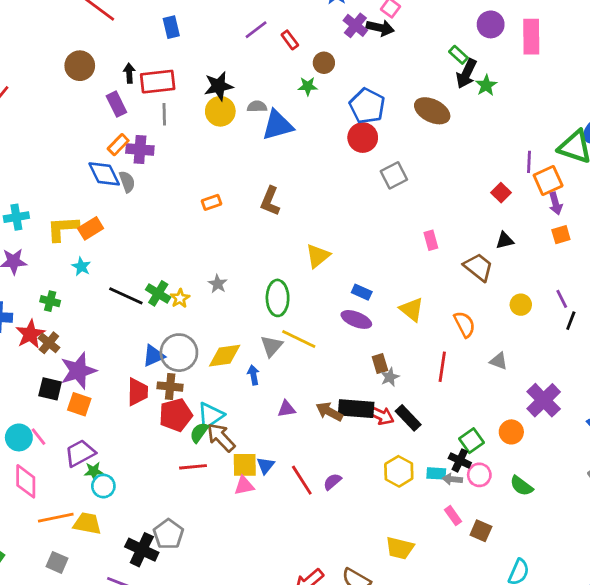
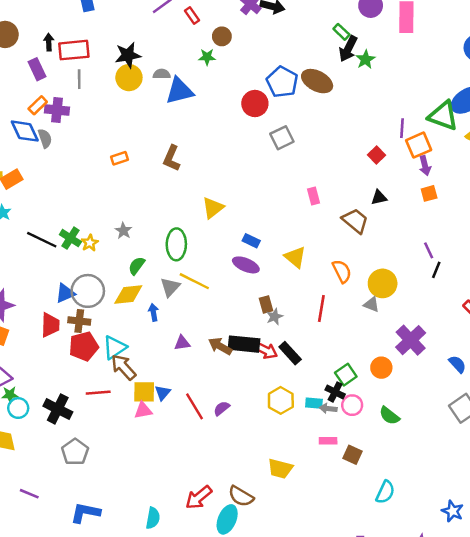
blue pentagon: (367, 106) -> (282, 82), moved
yellow circle: (521, 305) -> (383, 283), moved, size x1.5
green semicircle: (199, 433) -> (137, 266), moved
pink rectangle: (453, 516) -> (328, 441), turned -56
black cross: (142, 550) -> (58, 409), moved

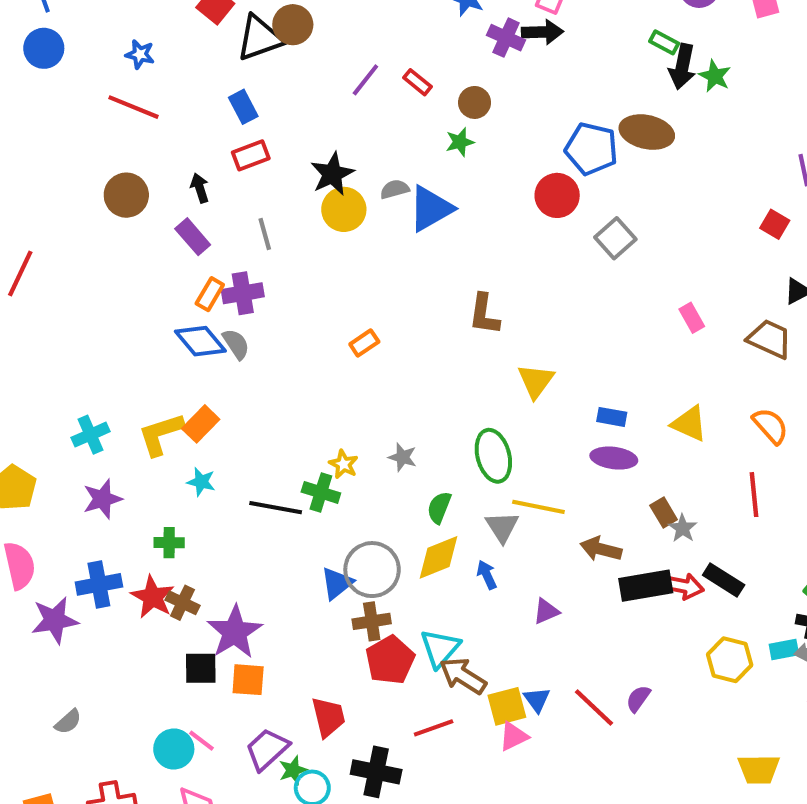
red rectangle: (74, 50) -> (251, 155), moved, size x0.7
brown L-shape: (172, 158) -> (484, 314), moved
yellow star: (90, 243) -> (344, 464), moved
red trapezoid: (50, 325) -> (328, 717), moved
brown arrow: (220, 346) -> (601, 549), moved

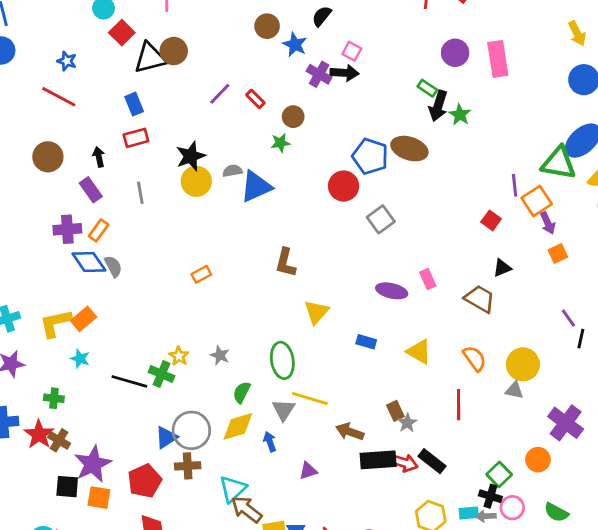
purple cross: (243, 293) -> (67, 229), moved
purple ellipse: (614, 458) -> (392, 291), moved
red pentagon: (390, 660) -> (145, 481), moved

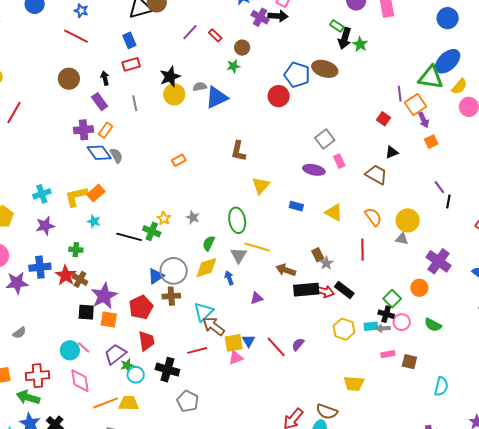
gray square: (381, 219) -> (325, 139), moved

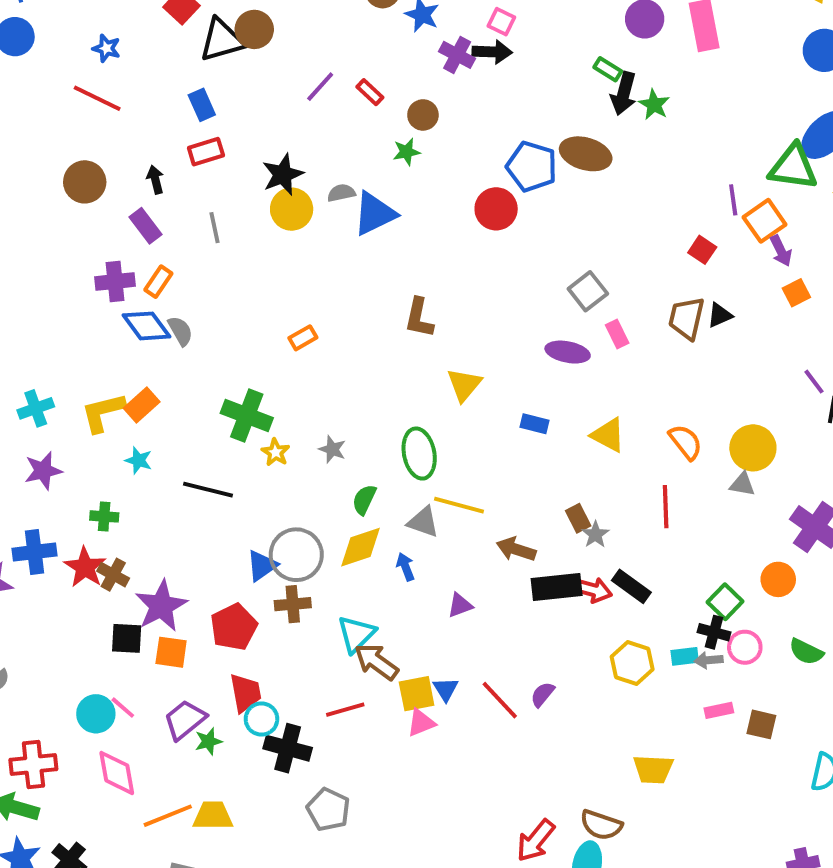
brown trapezoid: (376, 174) -> (687, 318), moved, turned -105
green cross: (152, 231) -> (247, 416), moved, size x1.4
gray triangle: (239, 255) -> (423, 522), turned -42
cyan circle: (136, 375) -> (261, 719), moved

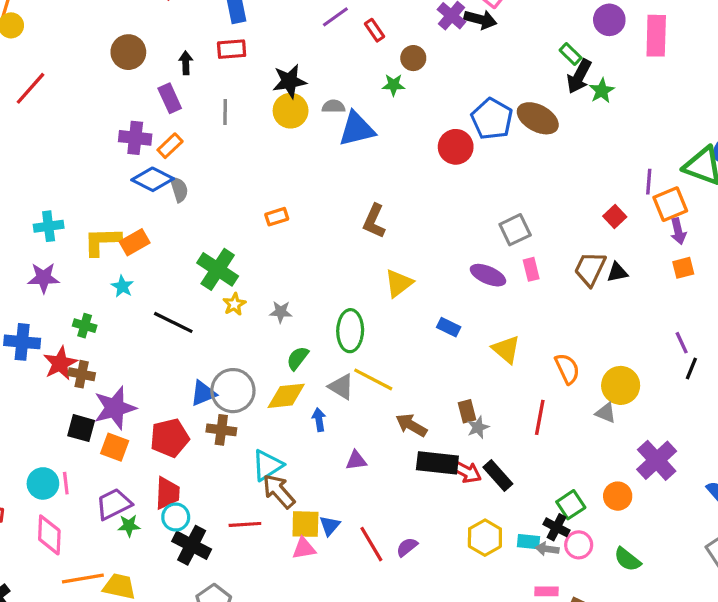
blue diamond: (146, 326) -> (153, 179), turned -39
gray star: (332, 449) -> (281, 312), turned -30
brown cross: (113, 575) -> (82, 374), turned -30
pink line: (123, 708) -> (66, 483), turned 30

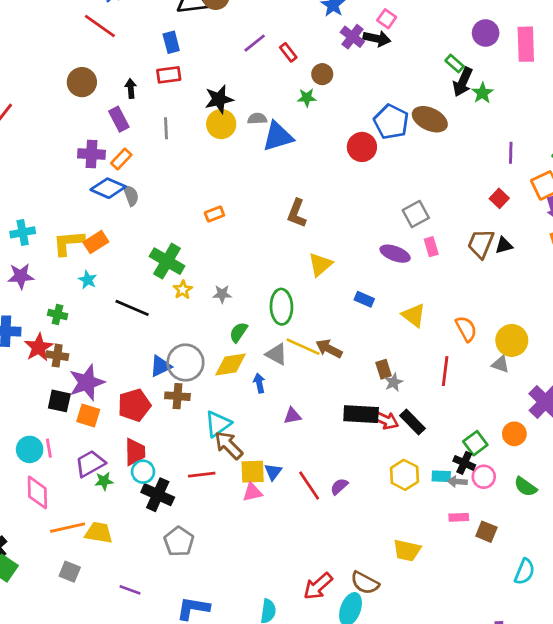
purple line: (649, 182) -> (511, 153), moved
brown arrow: (411, 425) -> (329, 349), moved

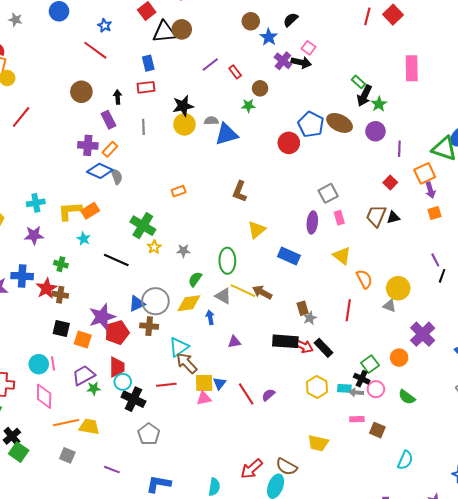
purple circle: (486, 33) -> (375, 131), moved
purple ellipse: (395, 254) -> (312, 222), turned 75
blue rectangle: (364, 299) -> (289, 256), size x1.5
yellow triangle: (414, 315) -> (342, 256), moved
purple star: (87, 382) -> (102, 317), moved

